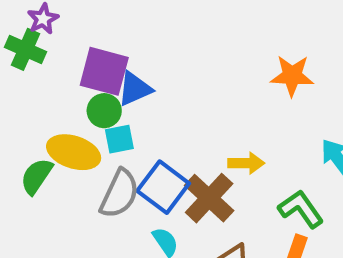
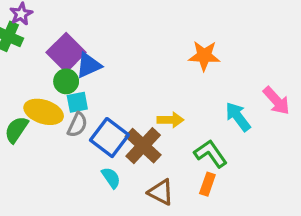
purple square: (104, 71) -> (66, 52), turned 30
gray semicircle: (119, 194) -> (77, 125), moved, size x0.7

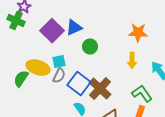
blue triangle: (89, 65) -> (74, 28), moved
green circle: (66, 81) -> (90, 47), moved
yellow arrow: (170, 120) -> (132, 61), moved, turned 91

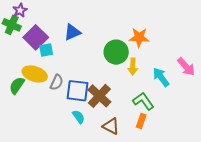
purple square: (52, 31) -> (36, 37), moved
green circle: (90, 47) -> (116, 52), moved, size x1.5
cyan square: (59, 62) -> (46, 50), moved
blue square: (79, 84) -> (77, 91), turned -30

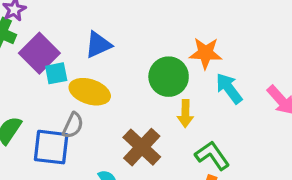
yellow arrow: (133, 67) -> (185, 114), moved
yellow ellipse: (35, 74) -> (90, 92), moved
cyan arrow: (161, 77) -> (229, 88), moved
blue square: (77, 91) -> (51, 147), moved

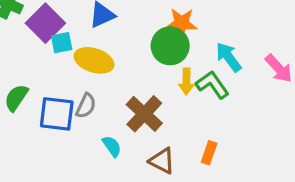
orange star: (206, 53) -> (182, 23), moved
gray semicircle: (73, 125) -> (86, 106), moved
green L-shape: (212, 156) -> (212, 85), moved

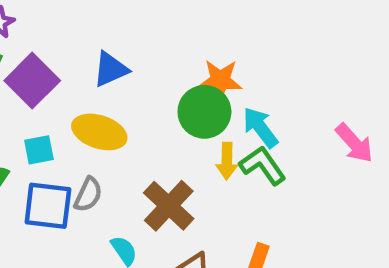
cyan square: (62, 43) -> (39, 150), moved
cyan arrow: (228, 57) -> (260, 127), moved

